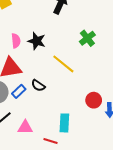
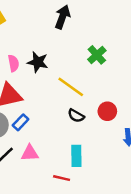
black semicircle: (38, 86) -> (76, 116), moved
red circle: (94, 100) -> (107, 111), moved
pink triangle: (25, 127) -> (30, 153), moved

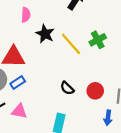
pink semicircle: (13, 63) -> (26, 15), moved
yellow line: (71, 87) -> (71, 44), moved

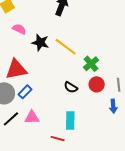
pink semicircle: (26, 15) -> (19, 29), turned -56
green cross: (98, 40) -> (91, 64), moved

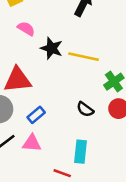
yellow line: (66, 47) -> (83, 57), turned -30
blue rectangle: (25, 92) -> (36, 115), moved

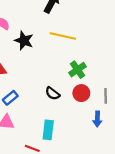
yellow line: (83, 57) -> (63, 36), moved

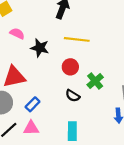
green cross: (78, 70) -> (95, 81), moved
red circle: (81, 93) -> (70, 67), moved

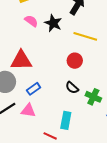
black star: (40, 48) -> (53, 23), moved
green cross: (95, 81) -> (93, 97), moved, turned -35

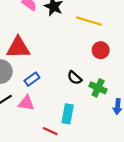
red circle: (75, 61) -> (101, 50), moved

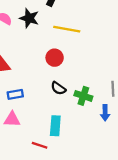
red circle: (101, 50) -> (55, 58), moved
blue rectangle: (32, 79) -> (15, 94), turned 32

